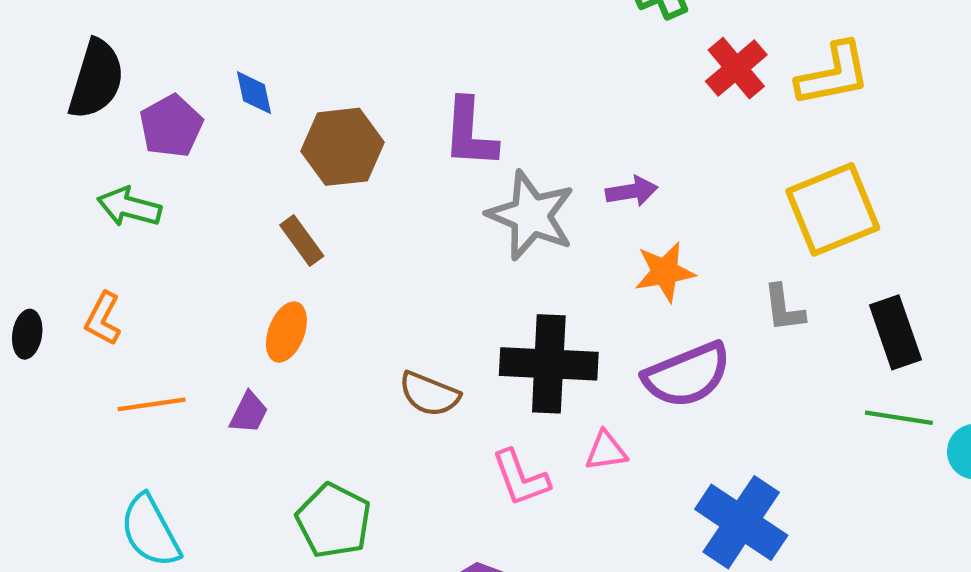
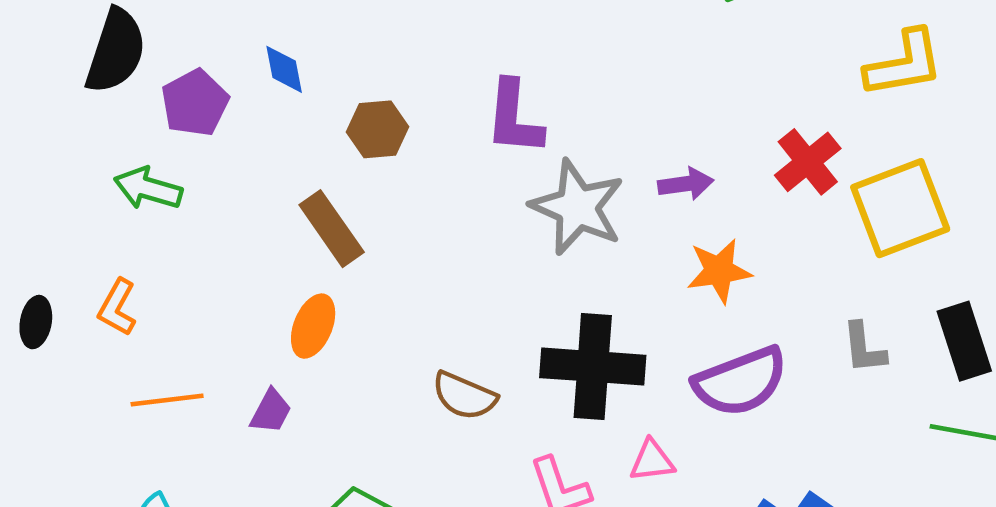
red cross: (736, 68) -> (808, 162), moved
brown hexagon: (342, 147) -> (377, 129), size x0.7
brown rectangle: (302, 241) -> (332, 229), size x1.4
gray L-shape: (784, 308) -> (864, 348), moved

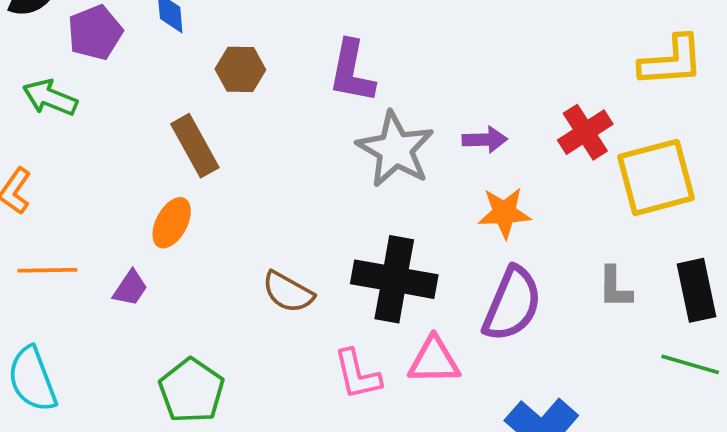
purple semicircle: (740, 382) -> (512, 304), turned -52
pink triangle: (652, 461) -> (434, 361), size x1.4

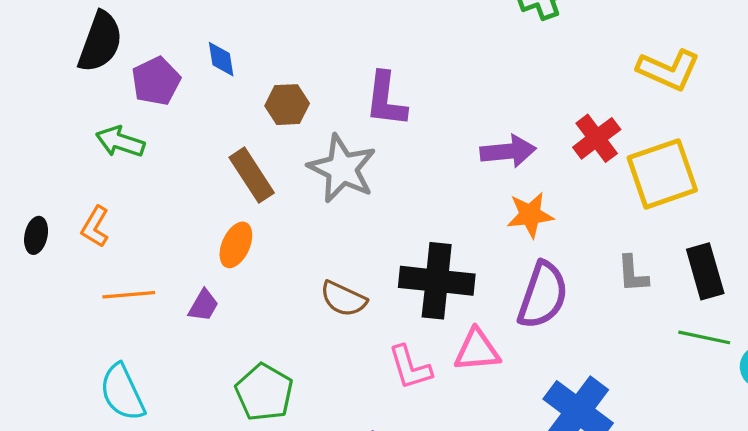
yellow L-shape: (671, 61) -> (668, 70), turned 32
purple arrow: (485, 140) -> (508, 151), size x1.4
gray star: (395, 149) -> (342, 169), moved

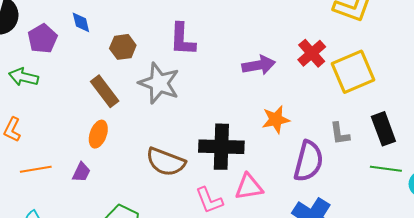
orange star: (530, 215) -> (276, 120), moved
purple semicircle: (543, 295) -> (309, 161), moved
brown semicircle: (343, 299) -> (166, 162), size x1.4

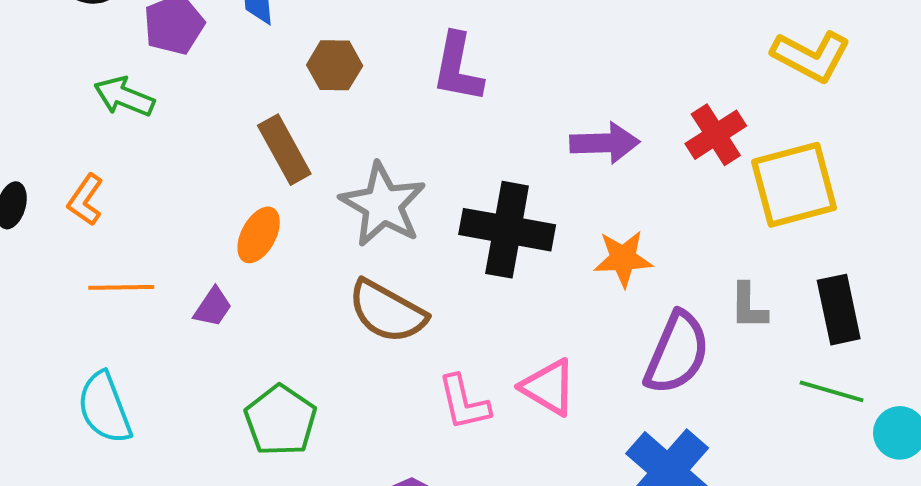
gray star: (159, 83) -> (383, 205), moved
black cross: (221, 147) -> (507, 230), moved
pink triangle: (249, 187) -> (549, 387), turned 32

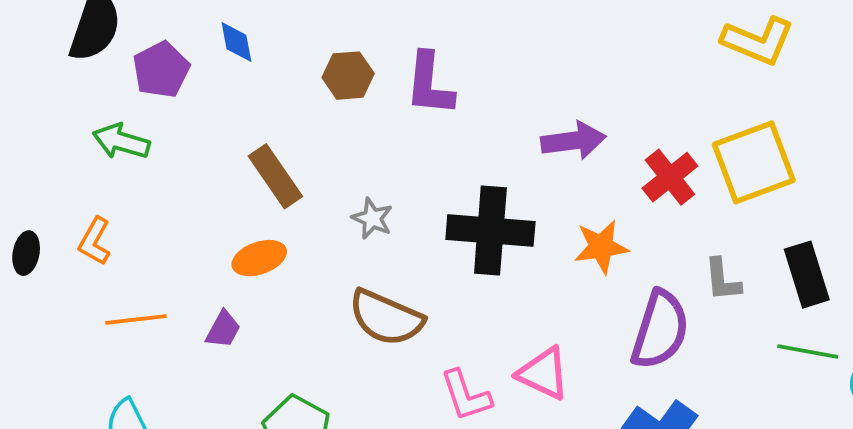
brown hexagon: (335, 65) -> (348, 76), moved
red cross: (716, 135) -> (670, 177), moved
gray star: (383, 205) -> (372, 218), size x0.5
orange ellipse: (259, 235) -> (259, 258), turned 48

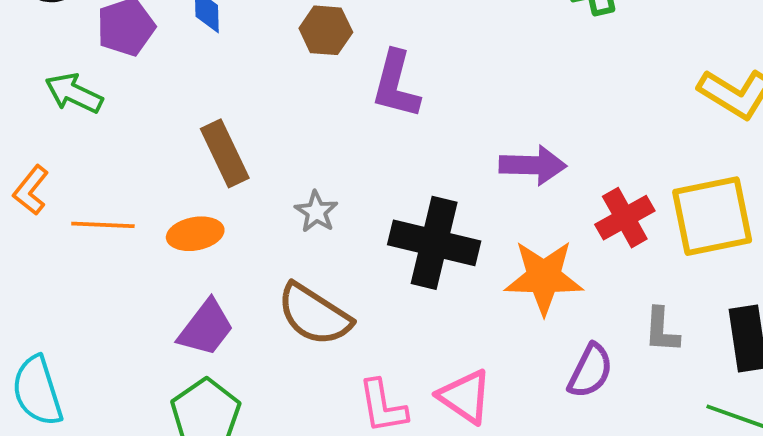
brown hexagon: (348, 76) -> (326, 30), moved
orange star: (601, 247) -> (544, 277), size x1.4
orange line: (136, 319) -> (103, 225), moved
purple trapezoid: (223, 330) -> (206, 328), moved, size x1.5
purple semicircle: (660, 330) -> (590, 371), size x0.7

